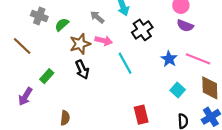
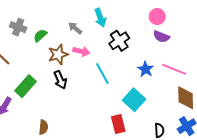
green rectangle: (47, 76) -> (25, 86), size x1.5
cyan square: (178, 90) -> (134, 100), moved, size x1.5

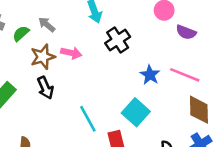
gray arrow: (75, 28) -> (47, 25), moved
purple semicircle: (161, 37) -> (186, 32), moved
cyan line: (102, 73) -> (88, 119), moved

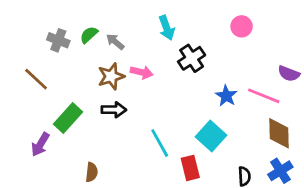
purple semicircle: (186, 32) -> (289, 74), moved
green semicircle: (21, 34) -> (89, 35), moved
black arrow: (45, 88) -> (114, 110), turned -65

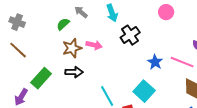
green semicircle: (89, 35) -> (63, 24), moved
gray cross: (58, 40) -> (17, 22), moved
gray arrow: (115, 42) -> (81, 12), moved

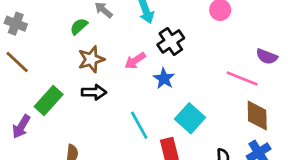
pink arrow: (94, 45) -> (135, 61), moved, turned 133
blue star: (155, 62) -> (164, 79), moved

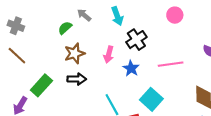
pink arrow: (135, 61) -> (109, 55), turned -42
pink line: (242, 79) -> (171, 64), moved, turned -30

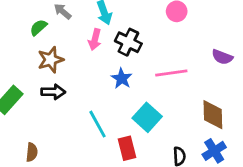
black cross: (136, 40) -> (128, 42), turned -30
pink arrow: (109, 55) -> (95, 40), moved

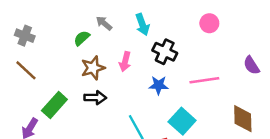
pink arrow: (95, 40) -> (125, 62), moved
purple semicircle: (222, 57) -> (251, 65), turned 36
blue star: (122, 78) -> (159, 85), turned -30

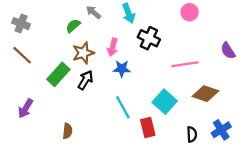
blue star: (159, 85) -> (122, 69), moved
black arrow: (95, 98) -> (86, 80), turned -60
green rectangle: (54, 105) -> (58, 74), moved
brown diamond: (243, 119) -> (205, 94), moved, turned -70

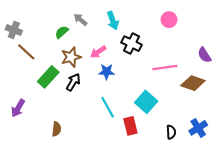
pink arrow: (113, 47) -> (98, 52), turned 42
brown line: (22, 55) -> (26, 52), moved
brown diamond: (205, 94) -> (193, 83), moved

